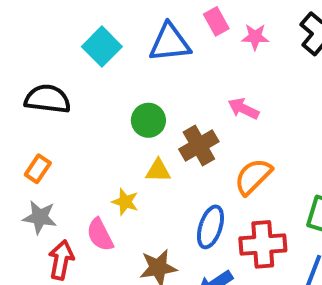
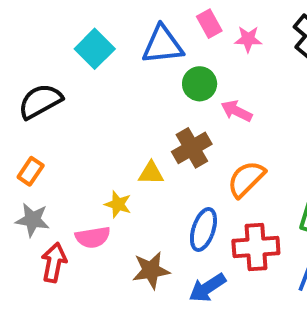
black semicircle: (48, 99) -> (40, 101), turned -36
green circle: (148, 120) -> (200, 84), moved
pink semicircle: (100, 235) -> (93, 237), turned -72

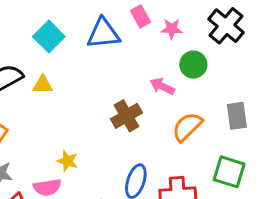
green circle: (200, 84) -> (193, 65), moved
yellow triangle: (151, 173) -> (43, 85), moved
orange semicircle: (246, 179) -> (187, 127), moved

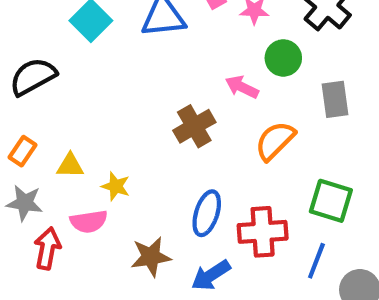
yellow triangle: (43, 85) -> (70, 166), moved
gray rectangle: (237, 116) -> (335, 99), moved

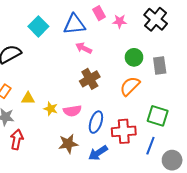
green circle: (283, 58) -> (134, 57), moved
pink arrow: (242, 87) -> (84, 48), moved
pink semicircle: (89, 221) -> (72, 111), moved

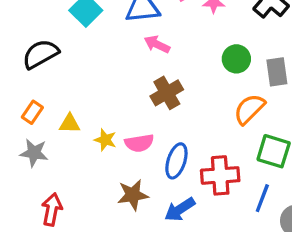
orange semicircle: (130, 86) -> (249, 109), moved
red arrow: (17, 140) -> (52, 209), moved

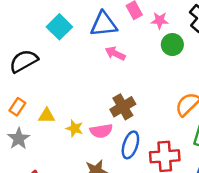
green circle: (236, 59) -> (172, 45), moved
brown cross: (167, 93) -> (123, 107), moved
gray star: (34, 153) -> (19, 139), turned 30

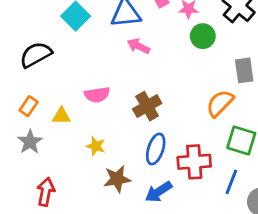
yellow star: (75, 128) -> (96, 146), moved
pink semicircle: (101, 131) -> (97, 95), moved

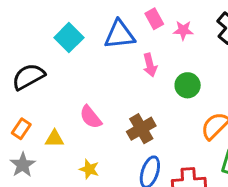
green circle: (203, 36) -> (188, 85), moved
pink arrow: (139, 46) -> (150, 65), moved, turned -130
pink semicircle: (97, 95) -> (91, 117), turned 60

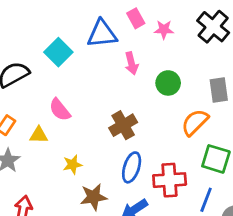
cyan square: (69, 38) -> (58, 52), moved
pink semicircle: (91, 117) -> (60, 110), moved
yellow star: (89, 169) -> (72, 165), turned -30

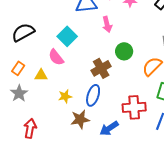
cyan square: (58, 52) -> (67, 36), moved
green circle: (168, 83) -> (124, 51), moved
blue ellipse: (132, 167) -> (93, 95), moved

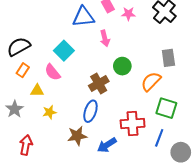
orange rectangle: (18, 68) -> (23, 70), moved
yellow star: (65, 96) -> (49, 112), moved

